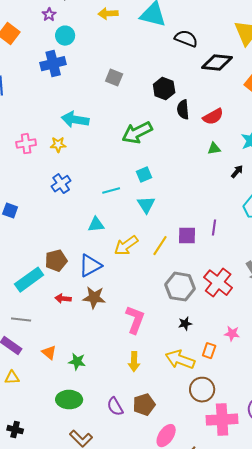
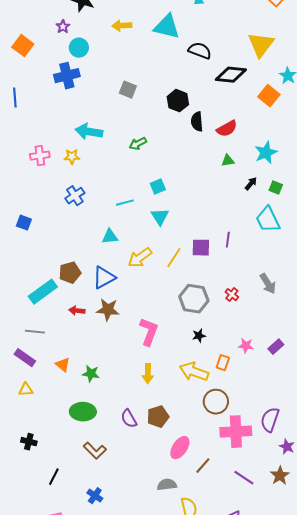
green arrow: (137, 133) -> (138, 144), moved, size x0.6
red cross: (218, 283) -> (232, 295), size x0.5

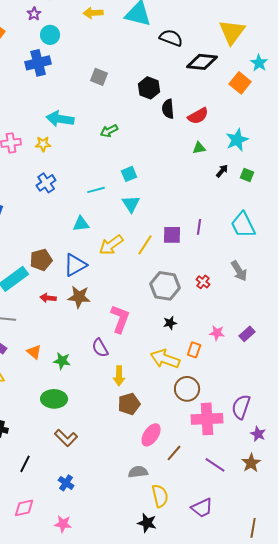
cyan trapezoid: (268, 220) -> (243, 225), moved
yellow arrow: (148, 374) -> (119, 376), moved
purple semicircle: (129, 419) -> (100, 348), moved

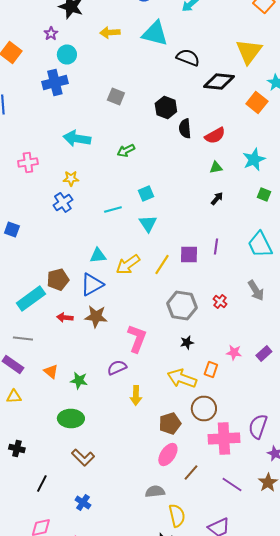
yellow star: (43, 144) -> (71, 178), moved
black arrow: (222, 171) -> (217, 198), moved
cyan triangle: (81, 224) -> (98, 256), moved
purple semicircle: (100, 348) -> (117, 368), turned 96
brown pentagon: (129, 404) -> (170, 424), moved

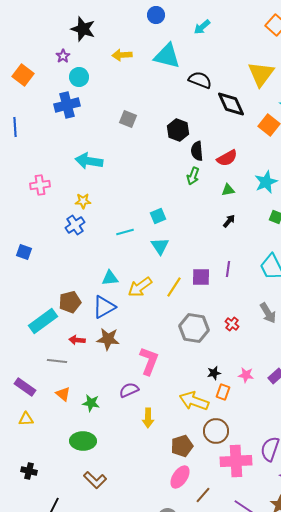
black diamond: (219, 82) -> (231, 104), turned 60
green arrow: (126, 150) -> (193, 176), moved, turned -42
gray line: (23, 338) -> (57, 361), moved
black star: (187, 342) -> (214, 373), moved

